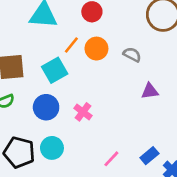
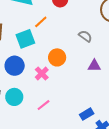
orange circle: (96, 49) -> (57, 57), moved
pink line: (111, 159) -> (43, 105), moved

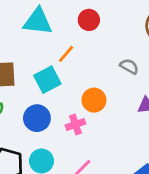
pink cross: (42, 74) -> (75, 125), turned 32

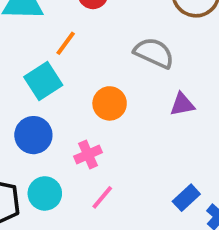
gray semicircle: (129, 66) -> (154, 53), size x1.5
pink cross: (75, 125) -> (88, 154), moved

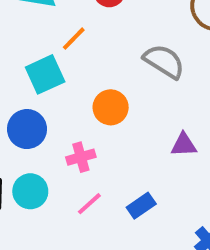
purple triangle: (182, 104) -> (184, 145), moved
blue rectangle: (186, 198) -> (141, 206), moved

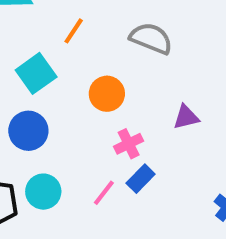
orange line: (74, 39) -> (74, 31), moved
pink cross: (81, 157) -> (129, 144), moved
blue rectangle: (141, 206) -> (141, 179), moved

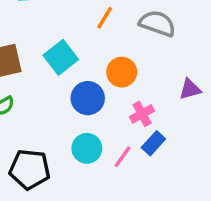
orange line: (74, 31) -> (105, 18), moved
blue circle: (28, 131) -> (88, 98), moved
cyan circle: (43, 192) -> (87, 148), moved

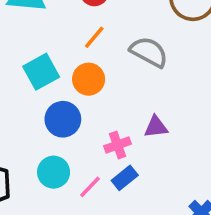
orange circle: (122, 72) -> (89, 79), moved
purple triangle: (190, 89) -> (156, 127), moved

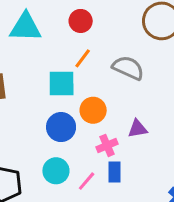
cyan square: (41, 72) -> (62, 84), moved, turned 32
orange circle: (89, 79) -> (93, 110), moved
blue rectangle: (125, 178) -> (115, 172), turned -48

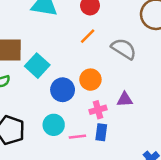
cyan square: (62, 84) -> (37, 66), moved, turned 35
pink line: (87, 181) -> (77, 137), turned 35

